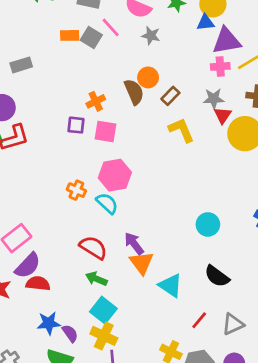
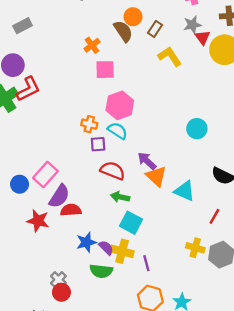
purple square: (76, 125) -> (98, 144), moved
cyan circle: (208, 224) -> (197, 129), moved
yellow cross: (104, 336) -> (122, 251), moved

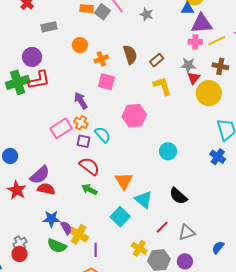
orange circle: (133, 17) -> (80, 45), moved
pink hexagon: (120, 105) -> (134, 116), moved
purple arrow: (147, 161) -> (81, 101), moved
pink rectangle: (45, 174) -> (61, 128), moved
cyan square: (131, 223) -> (120, 217), moved

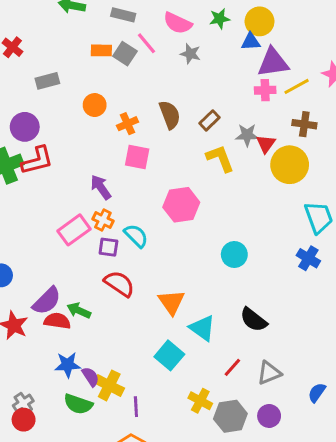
gray star: (188, 65) -> (247, 135), moved
green arrow: (89, 189) -> (79, 311), moved

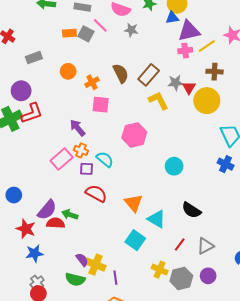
brown rectangle: (209, 120) -> (149, 75), size x1.5
blue star: (68, 365) -> (34, 253), moved

